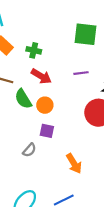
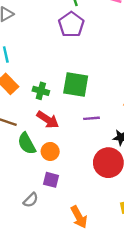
green square: (86, 34) -> (76, 84), moved

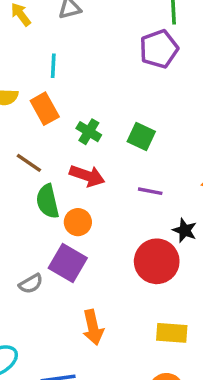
green square: (76, 84) -> (141, 137), size x0.7
red arrow: (48, 120) -> (87, 176), turned -30
purple square: (51, 180) -> (68, 263), size x1.5

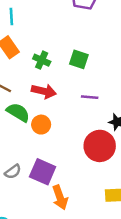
green semicircle: (48, 201) -> (18, 112), turned 140
purple square: (68, 263) -> (43, 172), moved

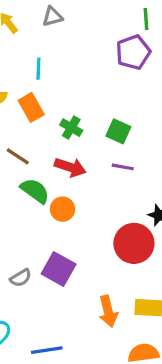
purple line: (90, 97) -> (123, 167), moved
gray semicircle: (13, 172) -> (21, 278), moved
orange arrow: (60, 197) -> (108, 311), moved

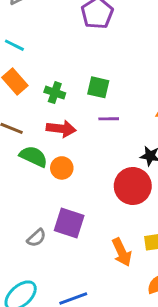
cyan line: (38, 69) -> (14, 45), turned -54

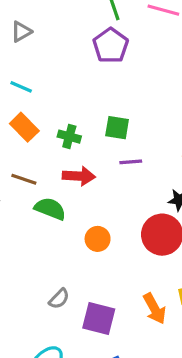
orange circle: (62, 168) -> (98, 239), moved
purple square: (69, 223) -> (99, 318), moved

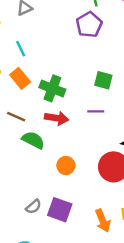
cyan line: (21, 87) -> (21, 49), turned 35
green square: (117, 128) -> (103, 80), moved
green cross: (69, 137) -> (52, 88), size x1.5
purple square: (99, 318) -> (60, 210), moved

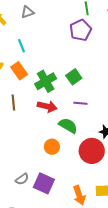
green square: (103, 80) -> (74, 77), moved, turned 35
green cross: (52, 88) -> (46, 81), turned 35
brown line: (16, 117) -> (13, 102), turned 56
green semicircle: (33, 140) -> (68, 126), moved

